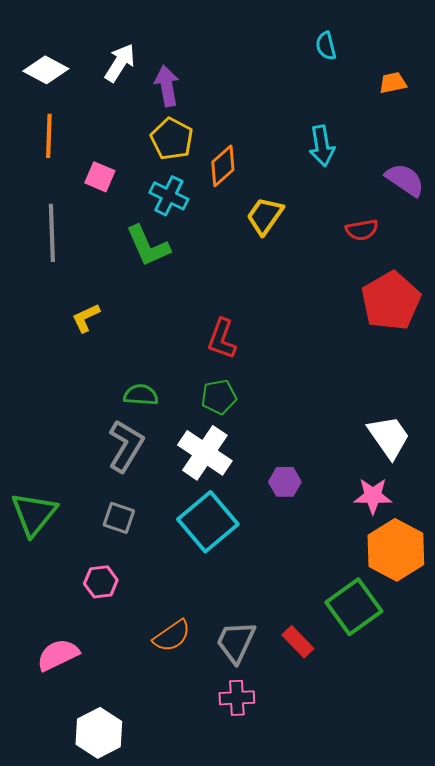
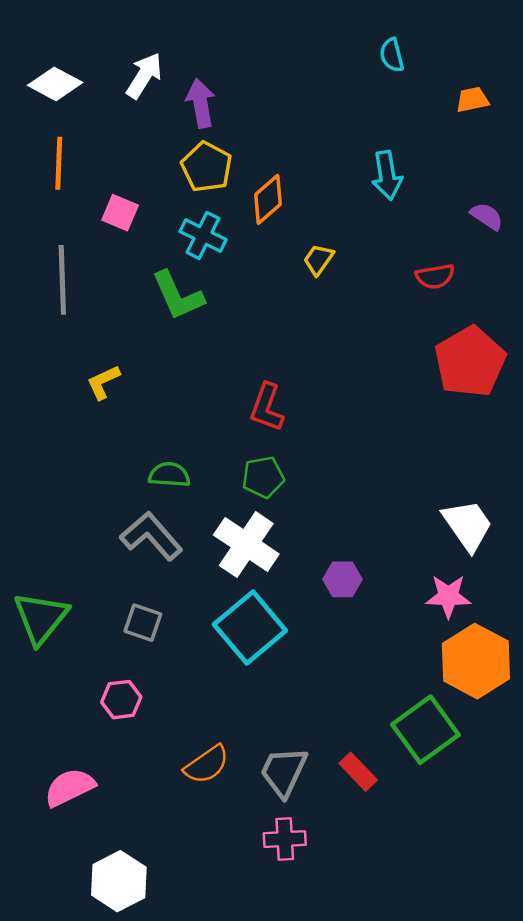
purple semicircle: (405, 180) -> (487, 216), size x0.7
yellow trapezoid: (265, 216) -> (318, 260), size x0.7
gray L-shape: (126, 446) -> (151, 536), turned -72

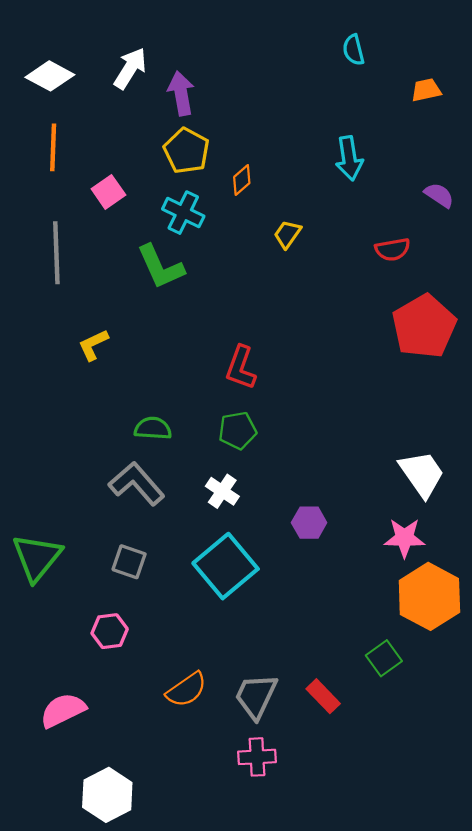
orange diamond: (268, 199) -> (242, 180), size x0.7
pink square: (120, 213) -> (108, 192), turned 32
white cross: (246, 544) -> (222, 491), size x0.6
green square: (425, 730) -> (384, 658), size x0.6

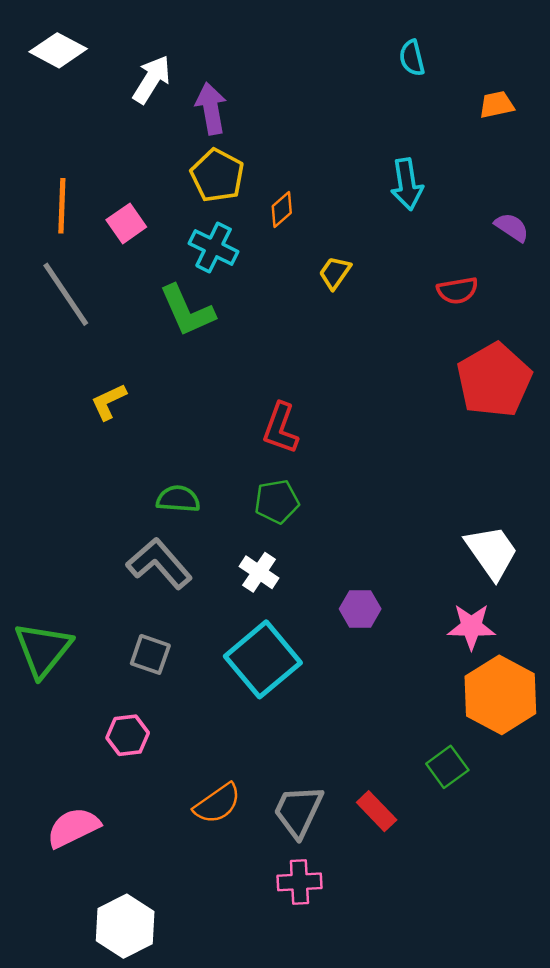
white diamond: (50, 76) -> (58, 50), moved
orange line: (53, 147) -> (62, 206), moved
gray line: (56, 253) -> (66, 294), turned -32

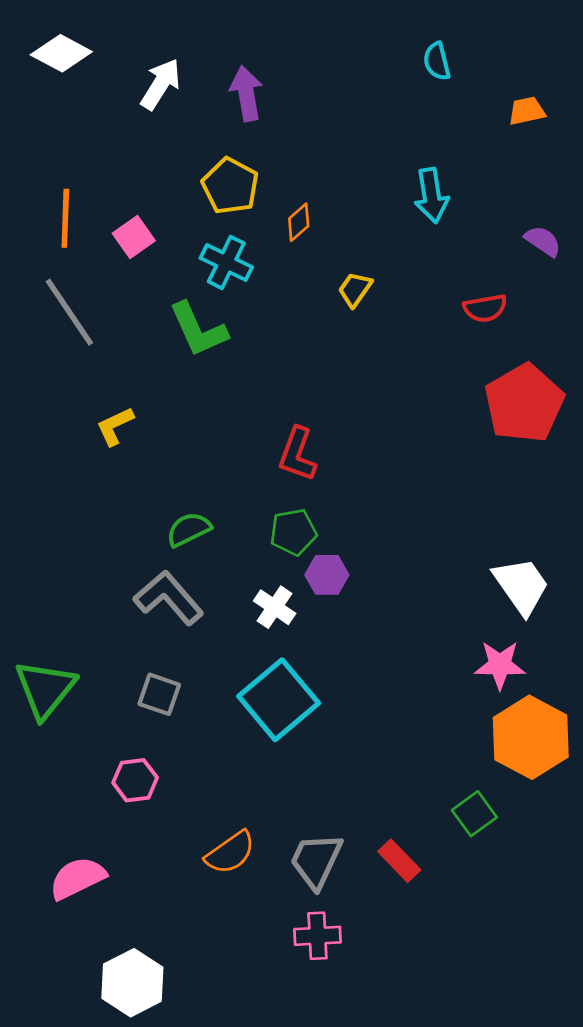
purple arrow: (211, 108) -> (246, 93), moved
green semicircle: (178, 499) -> (189, 529), turned -30
purple hexagon: (360, 609) -> (327, 575), moved

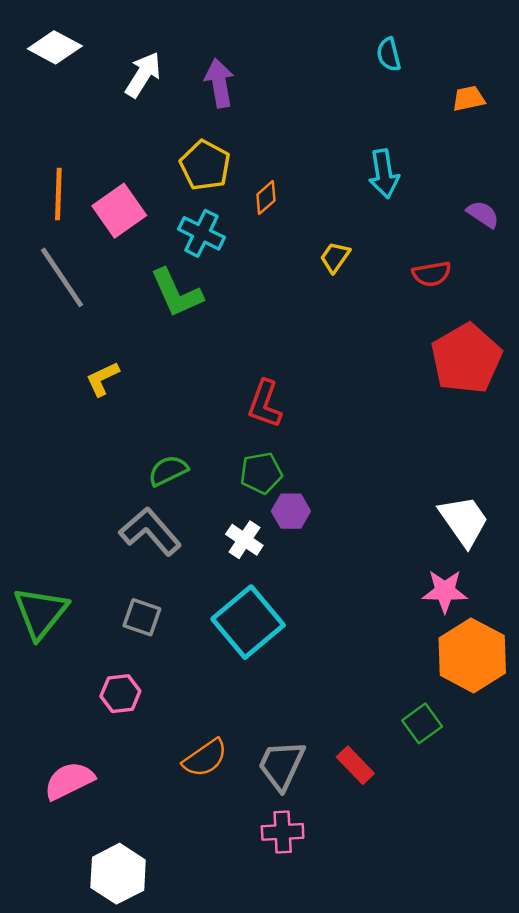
pink square: (134, 237) -> (119, 211), size x1.4
yellow trapezoid: (355, 289) -> (335, 257), moved

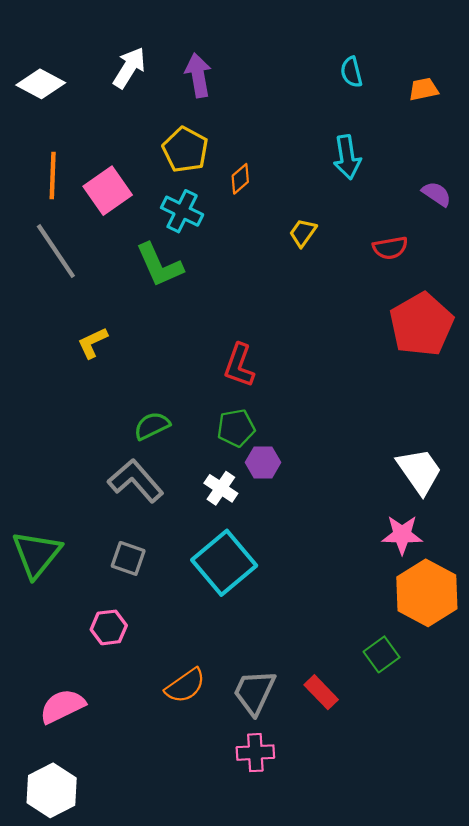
white diamond: (55, 47) -> (41, 84), moved
cyan semicircle: (389, 54) -> (351, 72), moved
white hexagon: (118, 874) -> (52, 790), moved

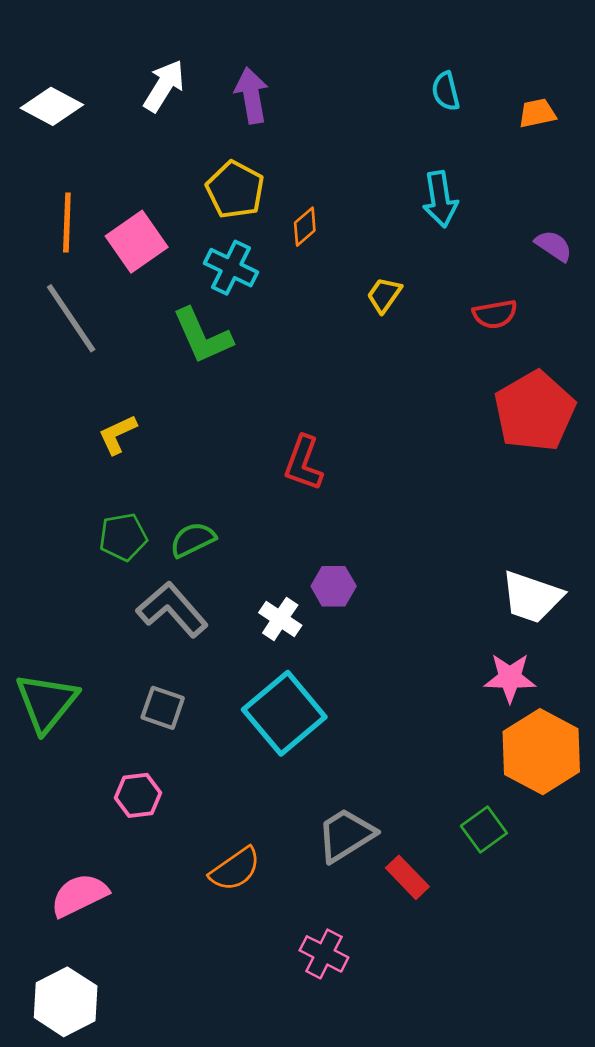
green pentagon: (236, 428) -> (123, 537), moved
white trapezoid: (419, 471) -> (532, 597), turned 144
gray trapezoid: (254, 692) -> (346, 835), moved, turned 33
pink cross: (255, 753) -> (324, 954), turned 30

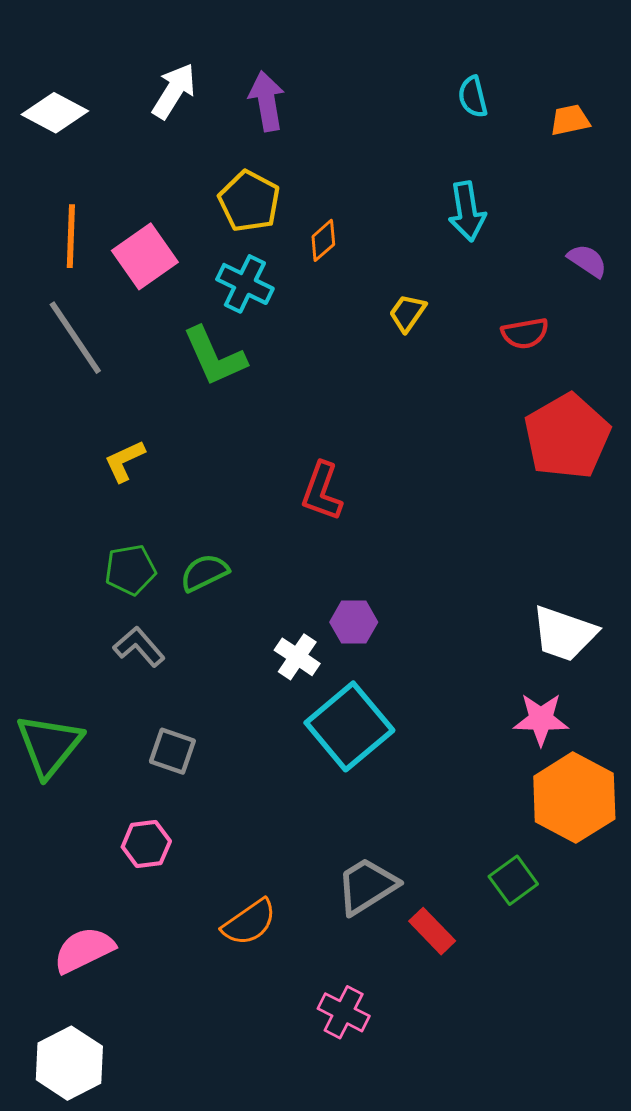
gray L-shape: (172, 609) -> (139, 647), moved, size x0.7
cyan square: (284, 713) -> (349, 726), moved

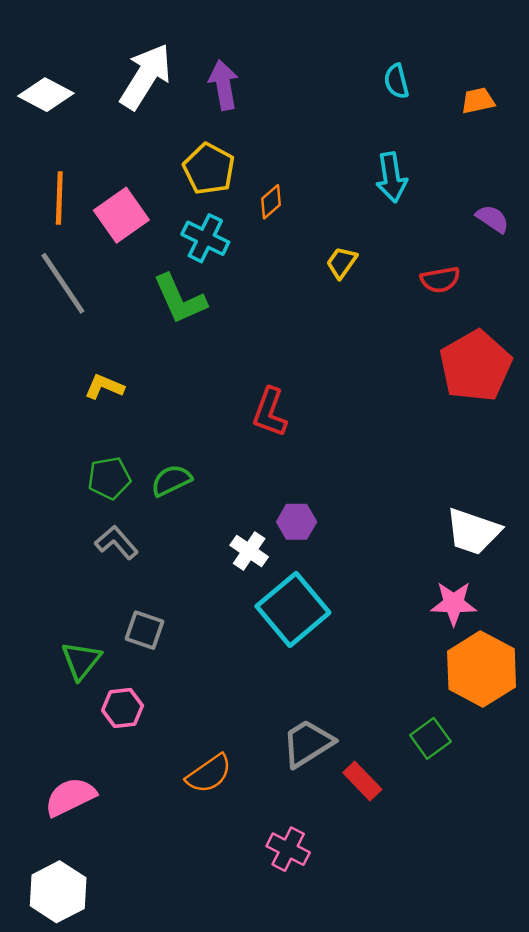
white arrow: (174, 91) -> (146, 76), size x1.4
yellow L-shape: (125, 461) -> (104, 387), turned 48
green triangle: (49, 745) -> (81, 661), moved, size x0.7

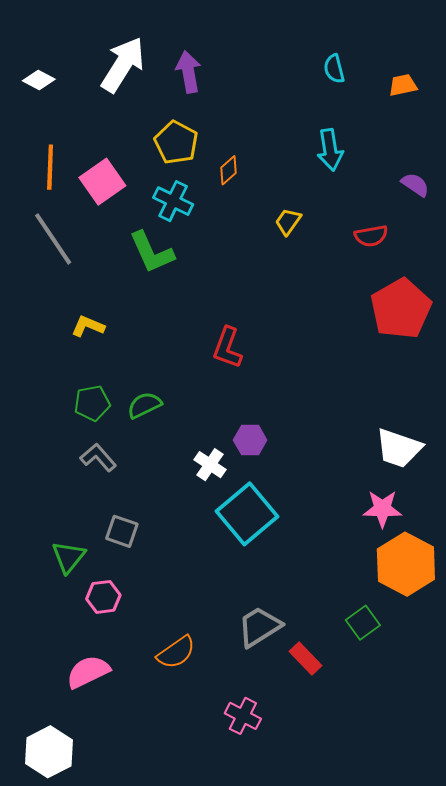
white diamond: (46, 95) -> (39, 80), size x0.7
pink semicircle: (70, 797) -> (88, 672), moved

